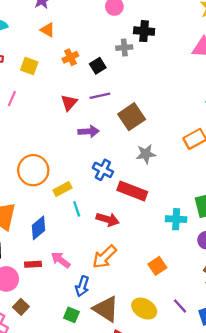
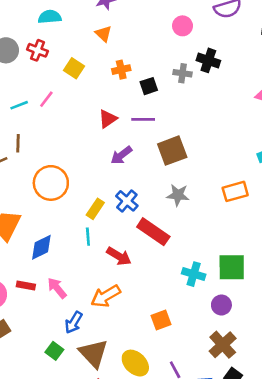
purple arrow: (89, 131) -> (121, 155), turned 132
yellow rectangle: (62, 189) -> (95, 209), moved, turned -42

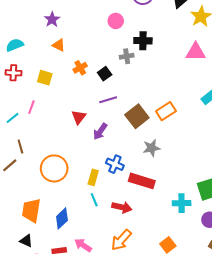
red triangle: (108, 119) -> (79, 117), moved
orange rectangle: (235, 191) -> (166, 111), moved

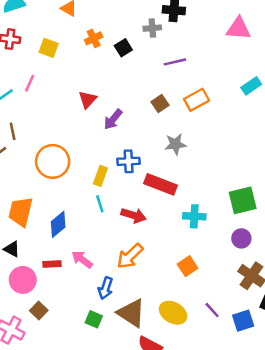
purple line: (108, 100) -> (175, 62), moved
brown square: (137, 116) -> (160, 103), size x0.6
blue cross: (115, 164) -> (129, 161), turned -30
cyan cross: (182, 203) -> (194, 216), moved

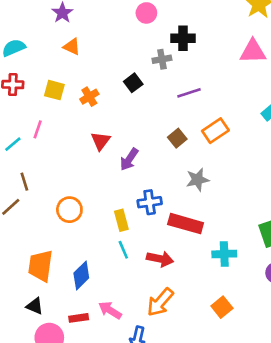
orange cross: (94, 38) -> (89, 97), moved
orange circle: (53, 161) -> (69, 210), size x0.7
yellow rectangle: (100, 176) -> (121, 220), turned -30

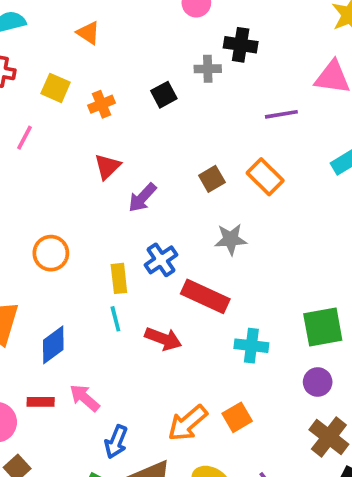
purple line: (189, 93) -> (281, 114), moved
orange rectangle: (215, 131) -> (265, 177), turned 70
blue cross: (150, 202) -> (161, 260), turned -35
orange arrow: (160, 302) -> (188, 423), moved

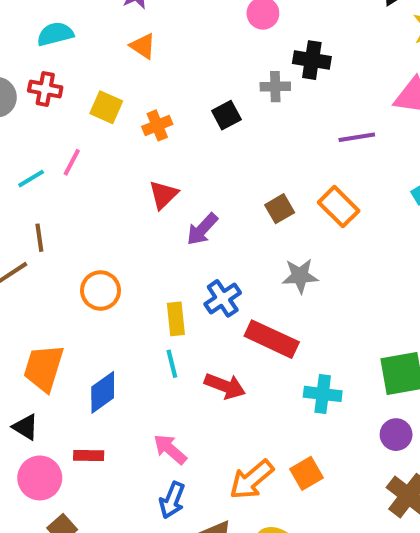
pink arrow: (85, 398) -> (170, 449), moved

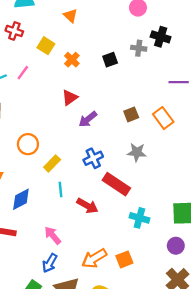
orange cross: (157, 125) -> (72, 60), turned -32
yellow rectangle: (176, 319) -> (52, 163), moved, turned 42

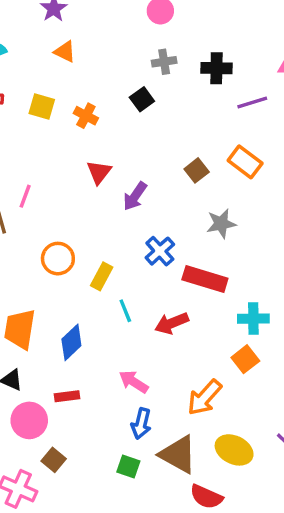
black cross: (161, 37) -> (216, 68), moved
gray cross: (139, 48) -> (164, 62), moved
pink line: (23, 73) -> (25, 196), moved
red arrow: (87, 206) -> (172, 323), turned 145
orange square: (124, 259) -> (245, 359), moved

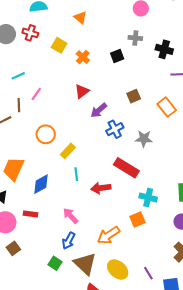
brown square: (197, 170) -> (134, 96), moved
blue cross: (160, 251) -> (115, 129), moved

